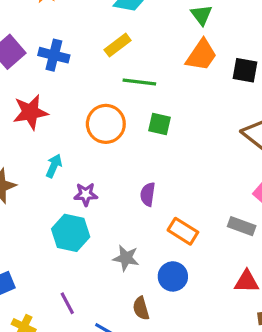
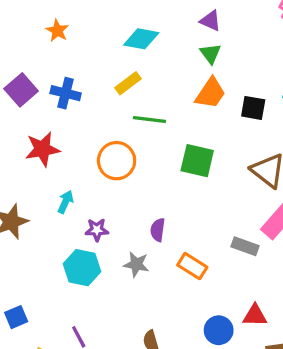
green square: (159, 124) -> (197, 161), moved, size x1.5
gray rectangle: (242, 226) -> (245, 246), moved
gray star: (126, 258) -> (136, 264), moved
blue circle: (173, 276) -> (219, 330), moved

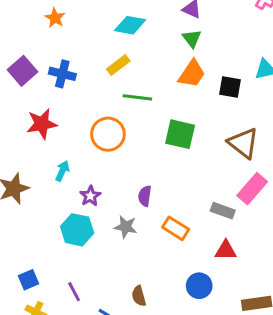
purple star: (97, 230) -> (90, 196), turned -30
red triangle: (255, 315) -> (226, 250), moved
blue square: (16, 317) -> (28, 280), moved

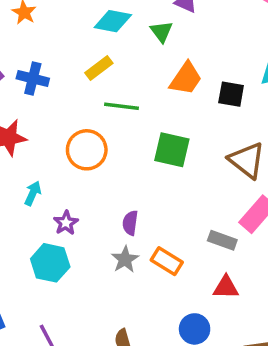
green triangle: (192, 38) -> (161, 32), moved
gray star: (126, 227) -> (125, 259), moved, turned 30

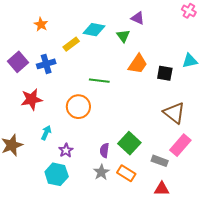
yellow rectangle: (99, 68) -> (71, 44), moved
blue cross: (33, 78) -> (46, 64), turned -30
green square: (172, 150) -> (129, 143), moved, turned 30

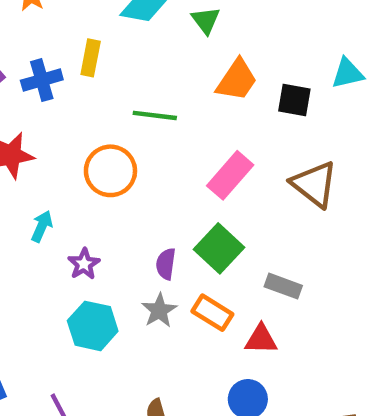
yellow rectangle: (71, 44) -> (91, 58), moved, turned -42
pink rectangle: (180, 145) -> (230, 175), moved
cyan hexagon: (57, 174) -> (93, 326), moved
red triangle: (162, 189) -> (261, 339), moved

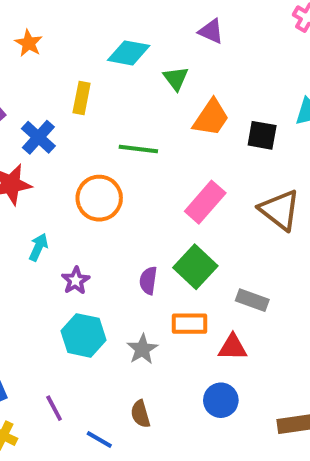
green triangle: (206, 20) -> (176, 78), moved
blue cross: (42, 80) -> (38, 137), moved, turned -32
gray star: (159, 310) -> (142, 349), moved
orange rectangle: (212, 313) -> (189, 324), turned -32

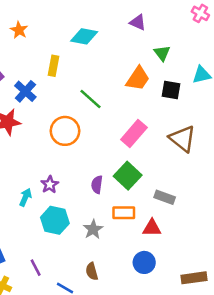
green triangle: (176, 78) -> (162, 53), moved
green line: (138, 149) -> (91, 99), turned 35
cyan arrow: (38, 247) -> (25, 197), moved

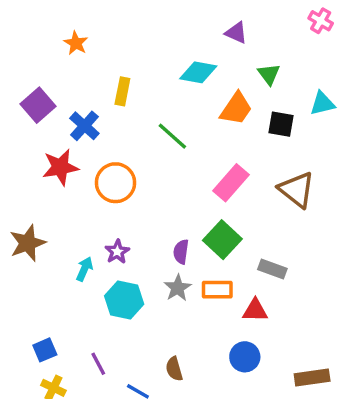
cyan diamond: (84, 36) -> (198, 72), moved
orange circle: (65, 131) -> (116, 183), moved
gray star: (93, 229) -> (178, 288), moved

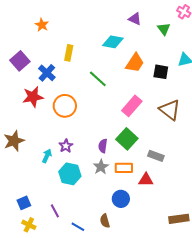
green triangle: (269, 74) -> (164, 29), moved
blue circle: (245, 357) -> (121, 199), moved
brown semicircle: (174, 369) -> (105, 221), moved

